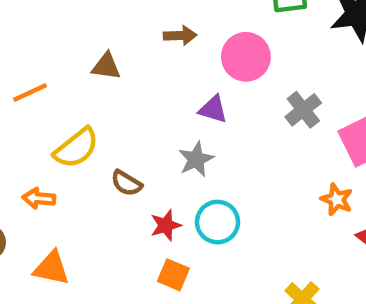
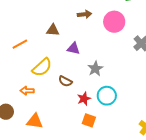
purple triangle: (213, 109) -> (73, 48), moved

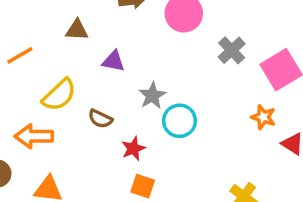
orange arrow: (27, 91) -> (34, 136), size x1.5
cyan circle: (107, 96) -> (179, 121), moved

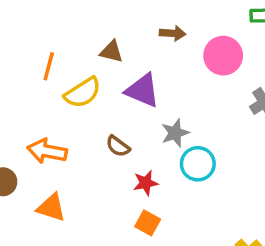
orange line: (20, 55) -> (49, 66), turned -56
purple triangle: (113, 61) -> (142, 90), size x1.5
yellow semicircle: (59, 95) -> (83, 93), moved

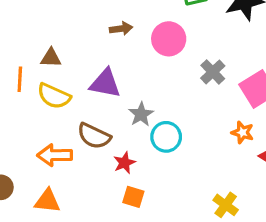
brown triangle: (111, 52) -> (51, 58), moved
yellow semicircle: (83, 93) -> (54, 96), turned 68
brown semicircle: (118, 146) -> (94, 136), size x1.5
orange arrow: (47, 151) -> (55, 155), moved

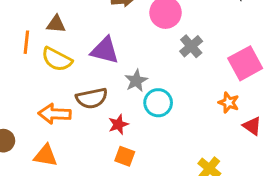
gray cross: (213, 72) -> (191, 46), moved
brown semicircle: (94, 136) -> (92, 98), turned -40

